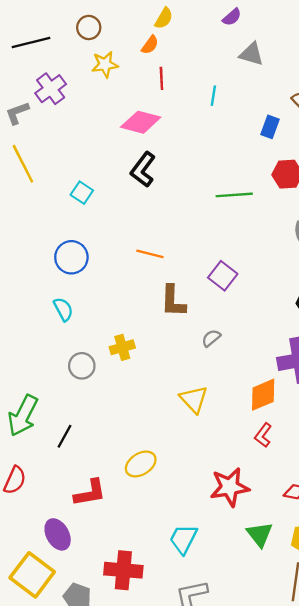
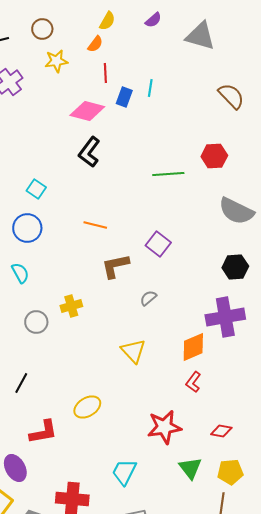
purple semicircle: (232, 17) -> (153, 20), moved
gray triangle: (252, 54) -> (200, 36), moved, size x1.4
blue rectangle: (270, 127) -> (124, 97), moved
cyan square: (82, 193) -> (36, 189), moved
brown L-shape: (173, 301) -> (115, 266), turned 76

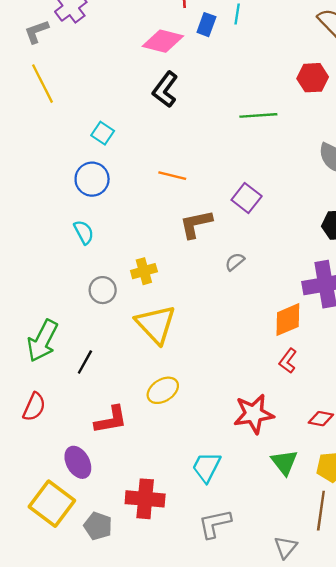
red hexagon: (214, 156) -> (313, 78), moved
yellow triangle: (133, 351) -> (156, 324), moved, size x1.4

